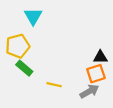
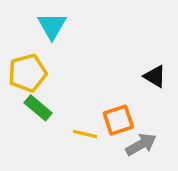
black triangle: (100, 57) -> (155, 76), moved, turned 32
orange square: (96, 74) -> (118, 120), moved

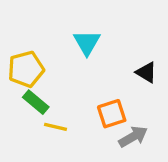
cyan triangle: (52, 26) -> (87, 43), moved
yellow line: (85, 134) -> (56, 127), moved

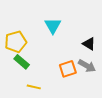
yellow line: (56, 127) -> (34, 87), moved
gray arrow: (133, 137) -> (87, 66), moved, turned 60

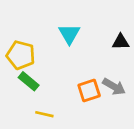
yellow pentagon: (16, 42) -> (21, 55), turned 30
black triangle: (89, 44) -> (121, 42), moved, turned -32

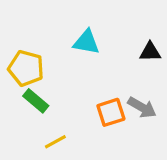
cyan triangle: (69, 34) -> (86, 42), turned -50
yellow line: (44, 114) -> (55, 142), turned -42

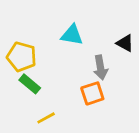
black triangle: (150, 52) -> (125, 43), turned 30
gray arrow: (142, 107) -> (100, 68), moved, turned 50

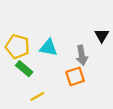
cyan triangle: (72, 35) -> (49, 48), moved
black triangle: (125, 43) -> (102, 35), turned 32

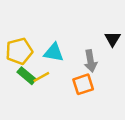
yellow pentagon: (17, 47) -> (19, 51), turned -30
yellow line: (37, 96) -> (41, 77), moved

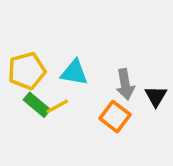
black triangle: (113, 39) -> (156, 96), moved
orange square: (83, 84) -> (115, 117), turned -35

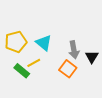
cyan triangle: (74, 72) -> (44, 43), turned 30
green rectangle: (37, 105) -> (22, 71), moved

